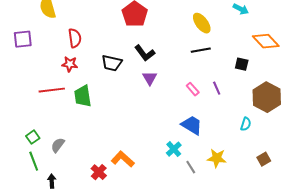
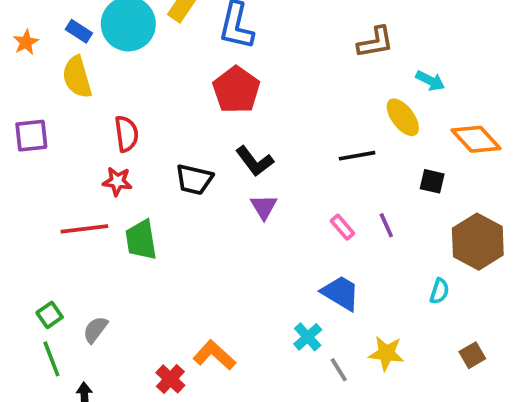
yellow ellipse: (202, 23) -> (403, 117), moved

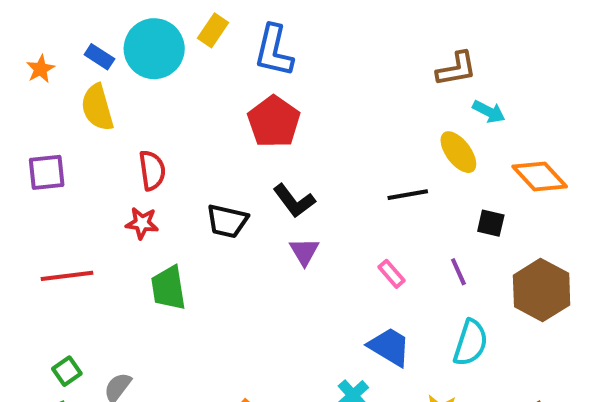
brown L-shape: (375, 42) -> (456, 69), moved
purple line: (386, 225) -> (458, 272), moved
red line: (84, 229) -> (67, 276), moved
cyan semicircle: (439, 291) -> (471, 343), moved, size x1.6

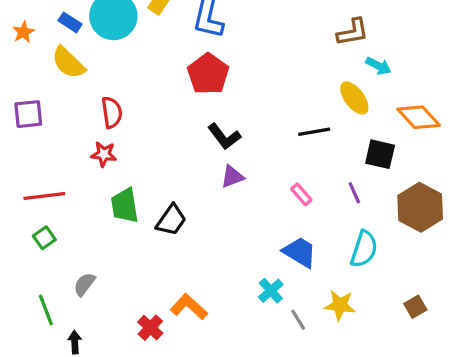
yellow semicircle: (97, 107) -> (68, 63), turned -30
black trapezoid: (227, 221) -> (171, 220), moved, turned -68
black square: (491, 223) -> (380, 154), size x1.4
purple triangle: (304, 252) -> (232, 177), turned 40
green square: (67, 371) -> (44, 238), moved

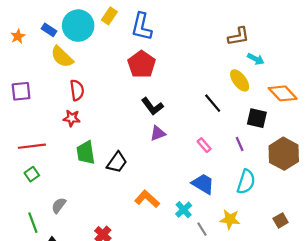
yellow semicircle: (68, 63) -> (62, 57), moved
black line: (314, 132) -> (213, 103), turned 60
orange L-shape: (189, 307) -> (147, 199), moved

